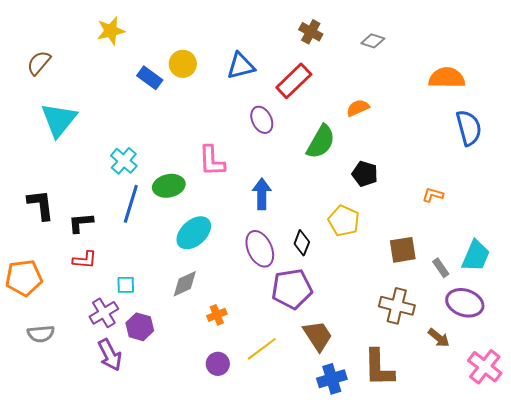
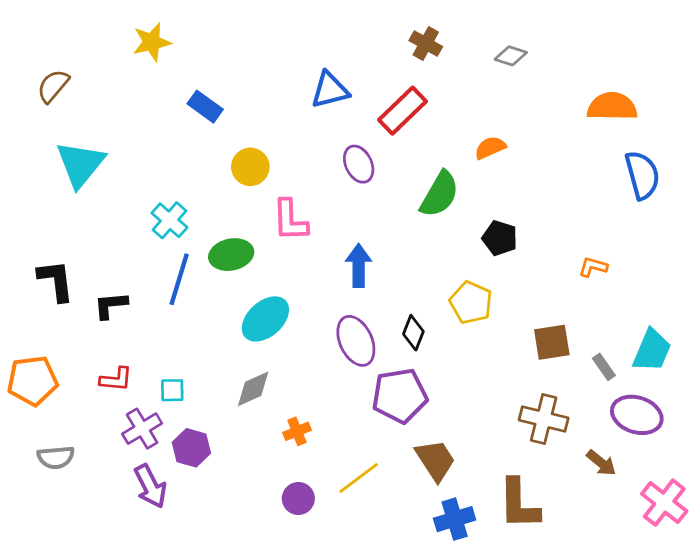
yellow circle: (183, 64) -> (250, 167), moved
red L-shape: (85, 260) -> (116, 379), moved

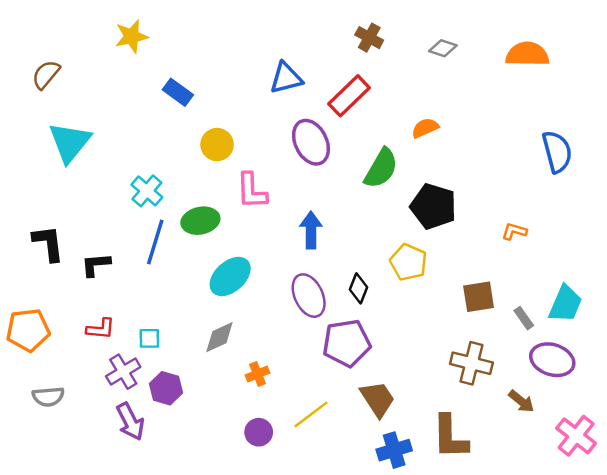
orange semicircle: (612, 107) -> (527, 54), moved
purple ellipse: (359, 164) -> (311, 142), size x1.4
black pentagon: (500, 238) -> (433, 206), size x1.5

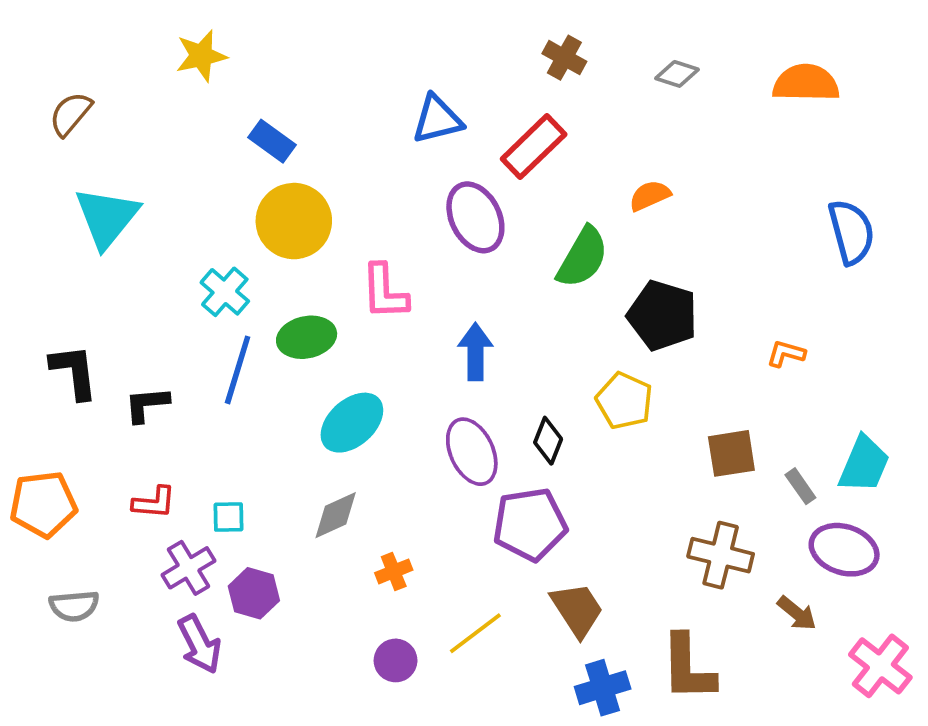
yellow circle: (217, 145) -> (294, 221), moved, size x1.5

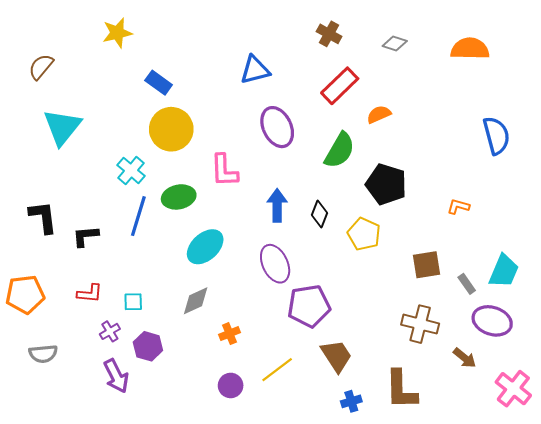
red rectangle: (534, 147) -> (340, 86), moved
black diamond: (548, 441) -> (320, 214), moved
purple cross: (189, 568) -> (110, 331), size x0.7
blue cross: (603, 688) -> (351, 401), size x0.7

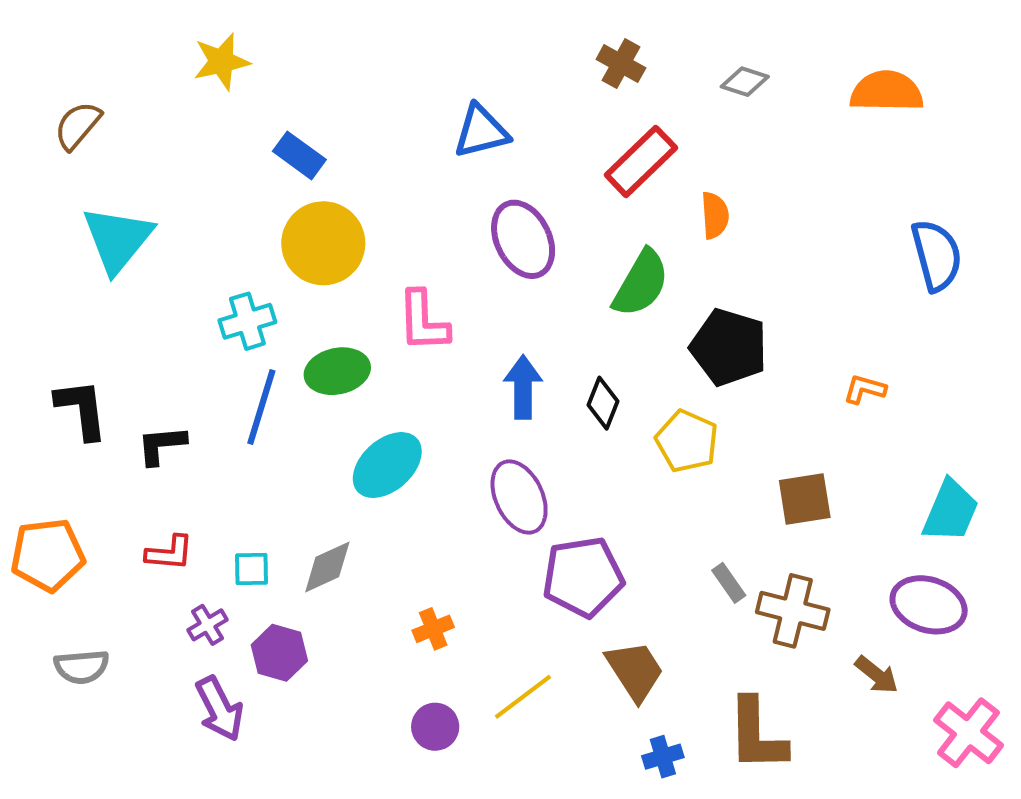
orange semicircle: (379, 114) -> (715, 215), turned 110
cyan cross: (131, 170) -> (247, 321), turned 32
gray rectangle: (467, 284) -> (729, 583), moved
gray diamond: (196, 301) -> (327, 567), moved

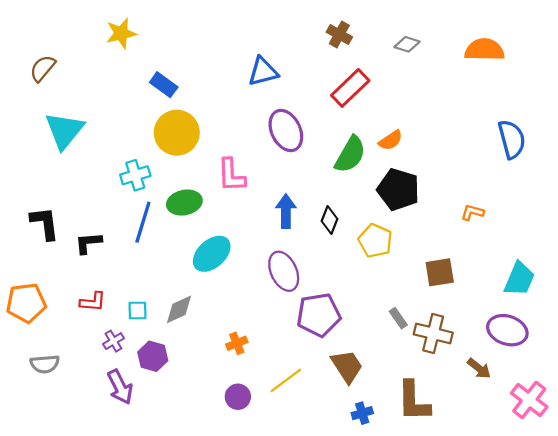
orange semicircle: (715, 215) -> (391, 140), moved, turned 60

